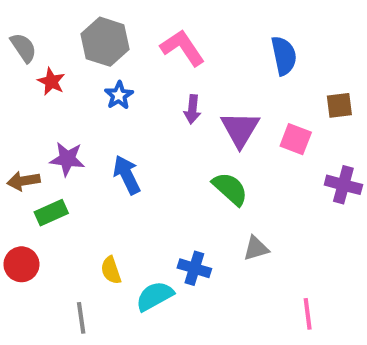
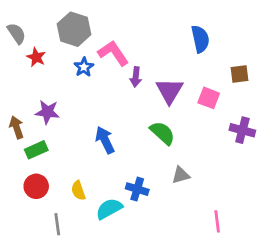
pink L-shape: (182, 48) -> (113, 53), moved
blue arrow: (127, 175) -> (105, 140), moved
brown arrow: (23, 181) -> (17, 127), turned 80
red circle: (21, 264) -> (36, 186), moved

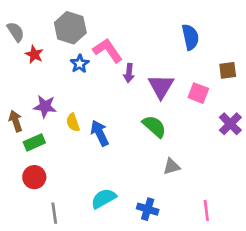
purple cross: (242, 130) -> (230, 124), turned 30
blue cross: (137, 189) -> (148, 209), moved
yellow semicircle: (78, 191) -> (73, 122), moved

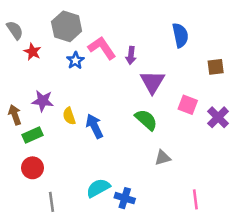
purple arrow: (129, 73) -> (131, 55), moved
pink square: (198, 93) -> (188, 105), moved
blue cross: (148, 209) -> (125, 198), moved

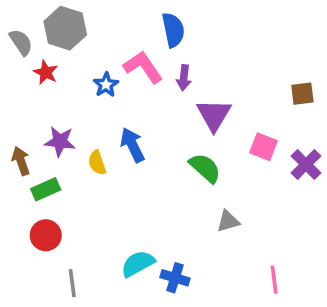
gray hexagon: (67, 26) -> (65, 28), moved
blue semicircle: (180, 35) -> (173, 30), moved
blue arrow: (94, 126) -> (132, 145), moved

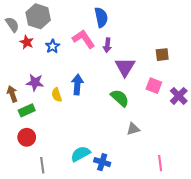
blue star: (106, 85) -> (53, 46), moved
brown square: (302, 94) -> (162, 55), moved
blue arrow: (132, 145) -> (77, 85), turned 30

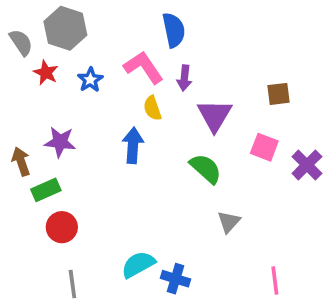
yellow semicircle: (57, 95) -> (152, 108), moved
gray triangle: (133, 129) -> (229, 222), turned -32
red circle: (27, 137) -> (62, 227), moved

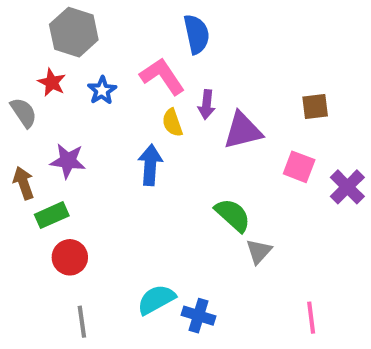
gray semicircle: (21, 42) -> (24, 113), moved
purple arrow: (184, 78) -> (207, 105), moved
purple triangle: (215, 115) -> (243, 131), turned 45
green semicircle: (206, 169) -> (233, 215), moved

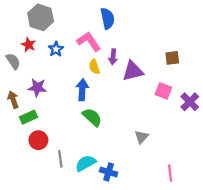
green semicircle: (233, 215) -> (92, 117), moved
gray line: (82, 322) -> (60, 159), moved

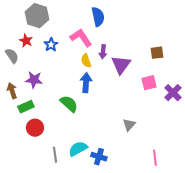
purple triangle: (133, 71) -> (121, 65), turned -40
blue arrow: (82, 90) -> (86, 83), moved
pink square: (163, 91) -> (149, 83), turned -35
green semicircle: (92, 117) -> (69, 104), moved
gray line: (60, 159) -> (55, 155), moved

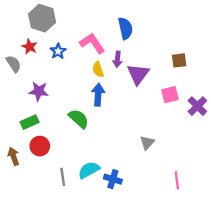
blue semicircle: (98, 17) -> (125, 28), moved
brown arrow: (12, 91) -> (14, 156), moved

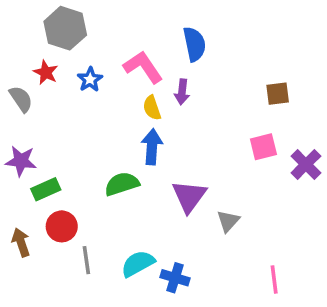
purple triangle: (138, 74) -> (189, 196), moved
purple star: (39, 91) -> (21, 161), moved
green semicircle: (79, 119) -> (122, 184), turned -60
gray line: (63, 177) -> (86, 260), moved

